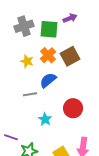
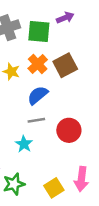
gray line: (30, 94) -> (36, 120), moved
cyan star: (45, 119) -> (24, 144), moved

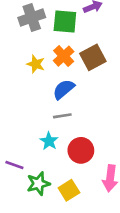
red circle: (69, 130) -> (81, 150), moved
yellow square: (54, 188) -> (69, 190), moved

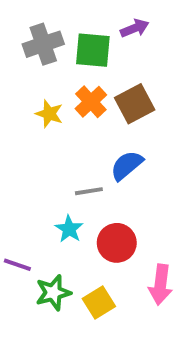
blue semicircle: (64, 89) -> (127, 165), moved

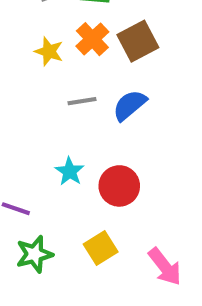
gray line: (89, 191) -> (82, 101), moved
pink arrow: (160, 285) -> (165, 267), moved, turned -45
green star: (53, 293) -> (34, 254), moved

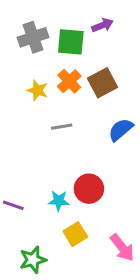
blue semicircle: (130, 105) -> (121, 130), moved
cyan star: (70, 171) -> (59, 201), moved, turned -30
green star: (34, 254) -> (33, 260), moved

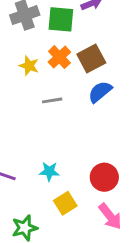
blue semicircle: (121, 130) -> (100, 92), moved
red circle: (89, 189) -> (104, 177), moved

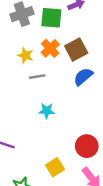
gray line: (52, 100) -> (37, 77), moved
cyan star: (49, 171) -> (47, 111), moved

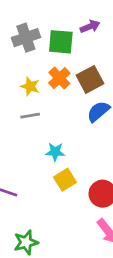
gray line: (37, 77) -> (30, 116), moved
yellow square: (55, 167) -> (65, 180), moved

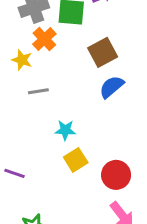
orange cross: (59, 78) -> (44, 39), moved
yellow star: (30, 86) -> (22, 60), moved

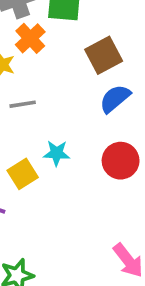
yellow square: (76, 160) -> (23, 174), moved
red circle: (116, 175) -> (121, 161), moved

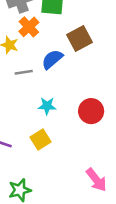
blue semicircle: (115, 99) -> (52, 59), moved
yellow square: (23, 174) -> (41, 140), moved

